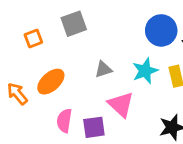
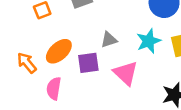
pink semicircle: (64, 121) -> (54, 88), moved
purple square: (94, 127) -> (88, 63), moved

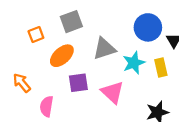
gray triangle: (109, 40) -> (104, 49), moved, size x1.5
orange ellipse: (59, 51) -> (62, 56), moved

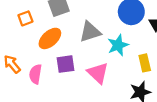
yellow rectangle: (161, 67) -> (145, 63), moved
pink semicircle: (47, 106) -> (35, 74), moved

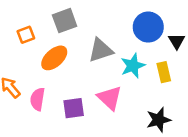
yellow rectangle: (145, 63) -> (164, 72), moved
purple square: (66, 64) -> (74, 108), moved

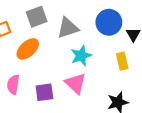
gray triangle: (101, 50) -> (68, 28), moved
cyan star: (133, 66) -> (81, 56), moved

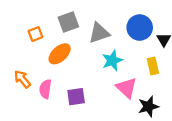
pink triangle: (76, 83) -> (126, 88), moved

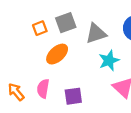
orange square: (35, 34) -> (40, 28), moved
orange arrow: (22, 79) -> (16, 92), moved

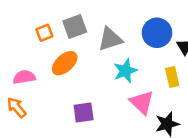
pink semicircle: (43, 89) -> (24, 77), moved, turned 72

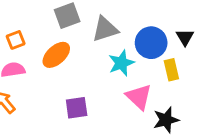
orange square: (44, 33) -> (16, 40), moved
blue circle: (157, 33) -> (151, 43), moved

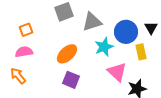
orange ellipse: (56, 55) -> (67, 54), moved
purple square: (77, 108) -> (71, 80), turned 30

